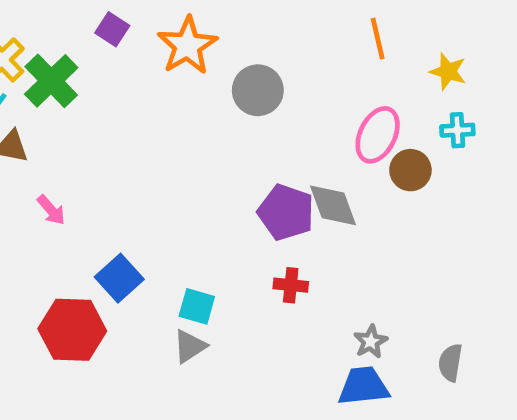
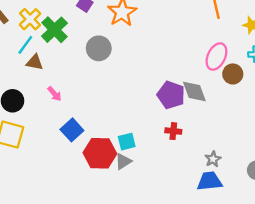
gray circle: (258, 90) -> (99, 48), moved
blue square: (119, 278) -> (72, 130), moved
cyan square: (197, 306) -> (127, 142), turned -30
red hexagon: (72, 330) -> (100, 153), moved

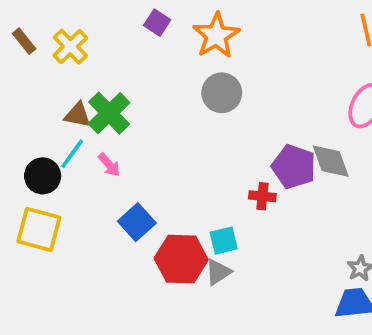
green cross: (54, 30) -> (109, 113), moved
cyan line: (25, 45) -> (72, 154), moved
gray circle: (99, 48) -> (222, 93), moved
red cross: (173, 131) -> (262, 196), moved

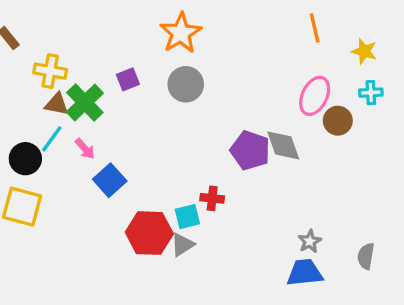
purple square: (157, 23) -> (128, 79), moved, turned 35
yellow cross: (70, 47) -> (50, 71), moved, turned -36
red cross: (262, 196) -> (212, 198), moved
blue square: (137, 222) -> (110, 180), moved

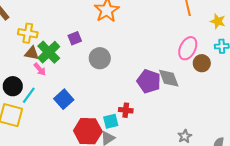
gray circle: (186, 84) -> (100, 58), moved
cyan line: (52, 139) -> (29, 95), moved
pink arrow: (85, 149) -> (40, 69), moved

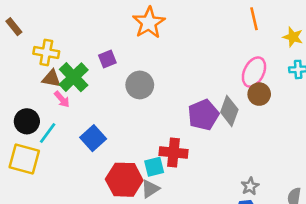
brown circle: (202, 63) -> (259, 94), moved
gray diamond: (169, 78) -> (229, 111), turned 40
purple pentagon: (149, 81) -> (203, 115), turned 30
red cross: (126, 110) -> (174, 152), size x1.5

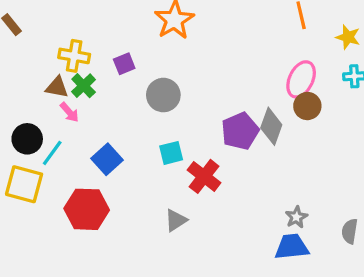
yellow cross: (46, 53) -> (74, 56), moved
green cross: (74, 77) -> (84, 86), size x0.7
red cross: (174, 152) -> (204, 176), turned 32
cyan square: (154, 167) -> (171, 153), moved
red hexagon: (124, 180) -> (87, 209), moved

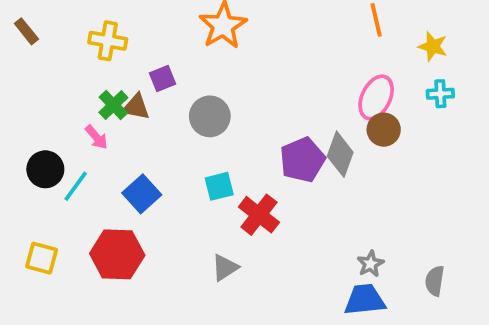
yellow cross: (74, 56) -> (108, 41), moved
brown triangle: (57, 87) -> (136, 107), moved
yellow square: (24, 184) -> (42, 258), moved, size x0.7

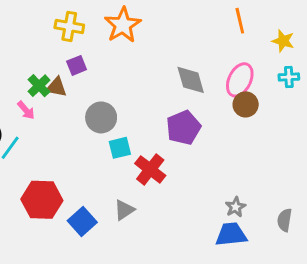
yellow cross: (108, 41) -> (69, 26), moved
gray circle: (210, 116) -> (101, 117), moved
gray diamond: (340, 154) -> (191, 80), moved, turned -36
blue square: (142, 194) -> (82, 221), moved

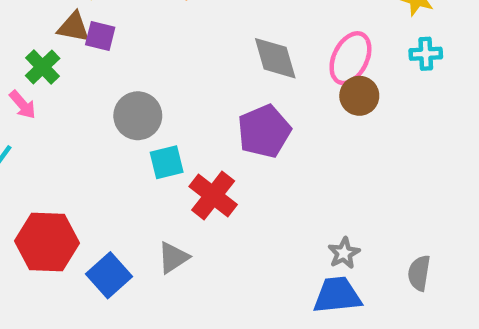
purple square: (77, 65) -> (100, 36), turned 36
brown triangle: (56, 87) -> (74, 27), moved

